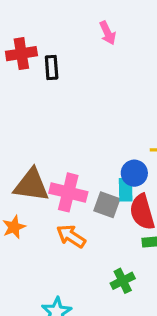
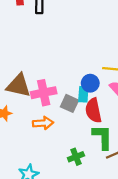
pink cross: (68, 192) -> (44, 93), turned -30
orange arrow: (71, 236) -> (43, 123), turned 138

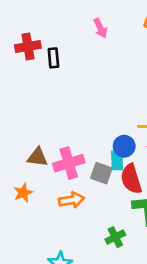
brown triangle: (19, 86) -> (37, 157), size x0.7

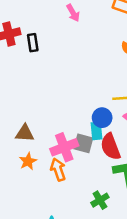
pink cross: (69, 163) -> (64, 147), moved
orange star: (23, 193) -> (28, 161), moved
orange arrow: (71, 200) -> (58, 170), turned -95

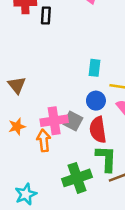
cyan rectangle: (97, 131) -> (95, 68), moved
brown triangle: (25, 133) -> (17, 85), moved, turned 36
green cross: (100, 200) -> (77, 178), size x1.6

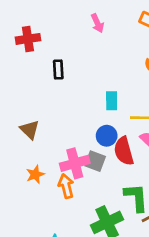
black rectangle: (46, 16) -> (58, 70), moved
blue circle: (96, 101) -> (107, 136), moved
red semicircle: (98, 130) -> (124, 151), moved

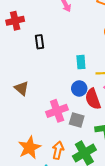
gray square: (95, 161) -> (77, 120), moved
orange star: (35, 174) -> (29, 148), moved, size x1.6
orange arrow: (66, 186) -> (58, 150), moved, turned 30

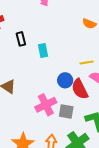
cyan rectangle: (81, 62) -> (43, 50), moved

